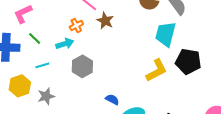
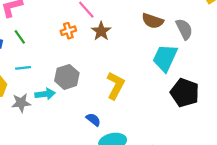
cyan arrow: (65, 44) -> (45, 94), moved
yellow L-shape: (157, 70) -> (116, 86), moved, turned -45

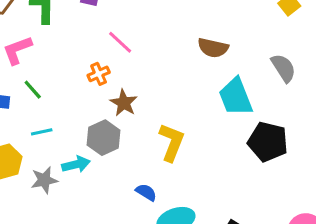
gray semicircle: (184, 29) -> (283, 68), moved
brown star: (101, 31) -> (124, 103), moved
cyan trapezoid: (165, 58) -> (236, 97), turned -40

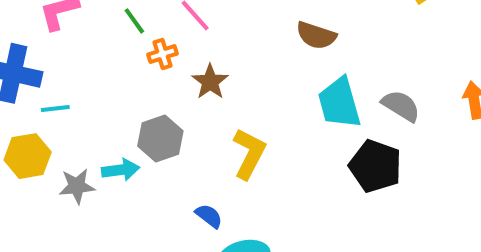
gray semicircle: (283, 68) -> (401, 106), moved, turned -32
green line: (33, 90) -> (134, 21), moved
brown star: (124, 103) -> (210, 82), moved
cyan line: (42, 132) -> (55, 108), moved

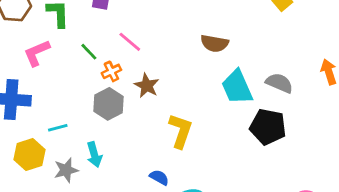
cyan line: (55, 108) -> (58, 128), moved
gray hexagon: (160, 138) -> (109, 104), moved
cyan arrow: (121, 170) -> (94, 155), turned 90

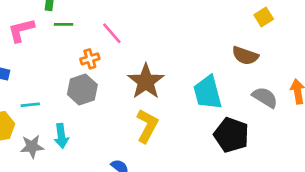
brown semicircle: (214, 43) -> (245, 56), moved
green line: (89, 52) -> (64, 24), moved, turned -54
gray semicircle: (279, 83) -> (265, 97), moved
brown star: (147, 86) -> (146, 81), moved, size x1.5

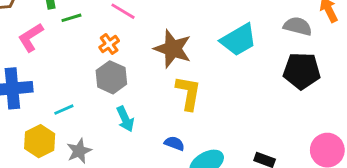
cyan trapezoid: (208, 93) -> (238, 40), turned -87
black pentagon: (231, 135) -> (302, 71), moved
cyan arrow: (61, 136) -> (125, 119), moved

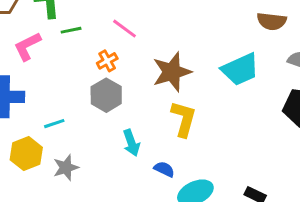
brown star: (173, 49) -> (172, 72), turned 30
cyan arrow: (125, 119) -> (131, 143), moved

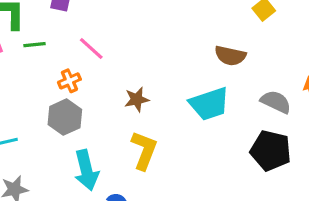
brown semicircle: (272, 21) -> (230, 56), moved
brown star: (172, 72) -> (137, 99), size x0.6
cyan arrow: (131, 143) -> (86, 170), size x1.4

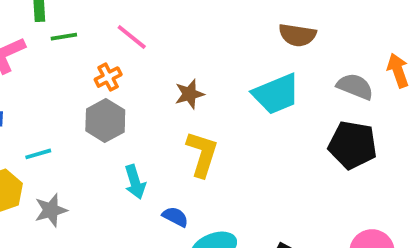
cyan arrow: (86, 170) -> (135, 182), size x0.7

